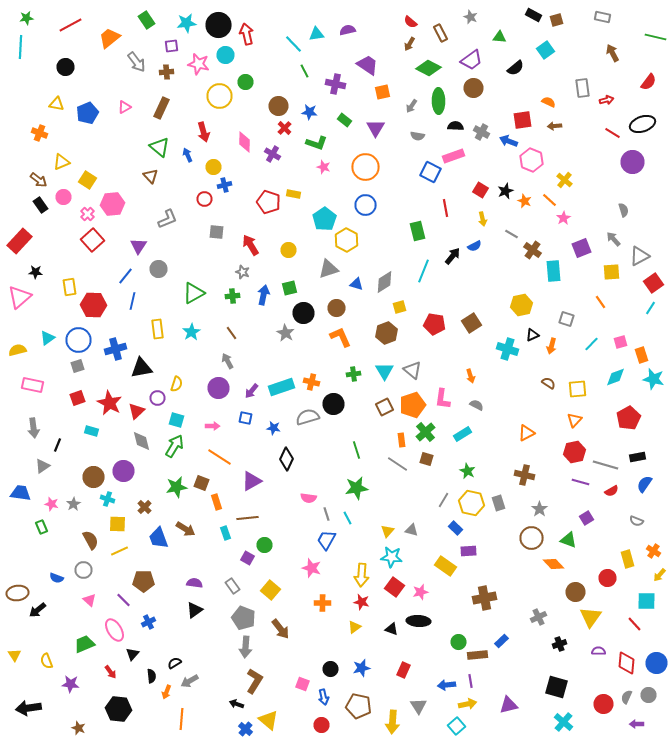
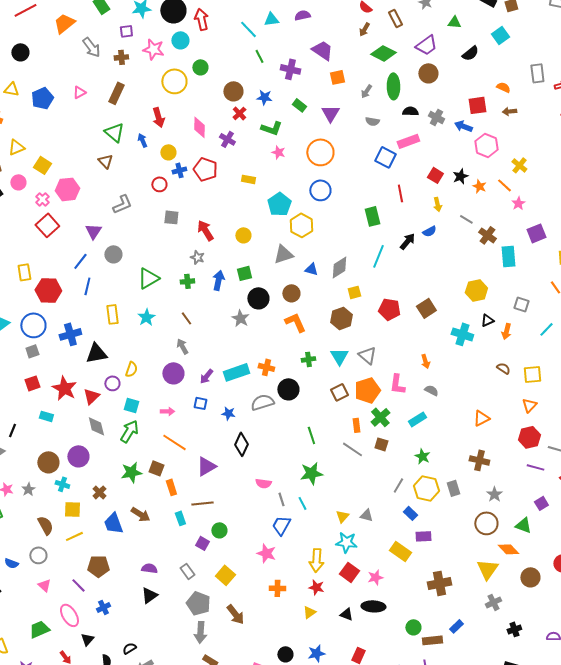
red pentagon: (268, 202) -> (205, 169), moved
yellow triangle: (590, 617) -> (487, 569), moved

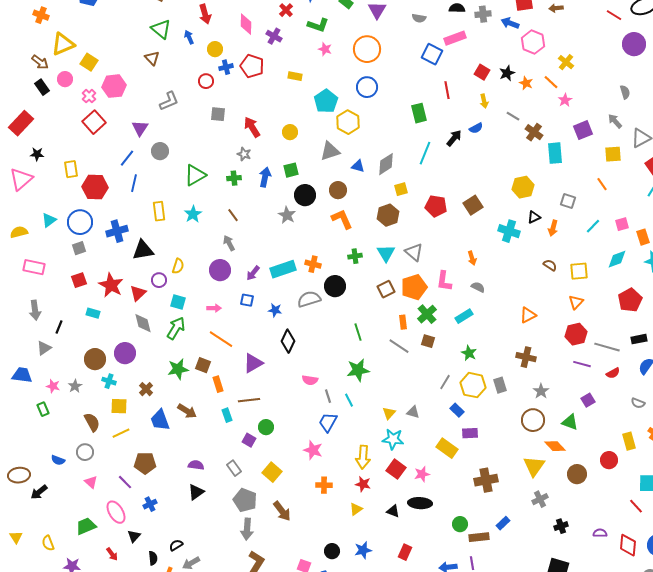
gray cross: (436, 117) -> (483, 14), turned -35
yellow triangle: (16, 147) -> (63, 44), size x1.4

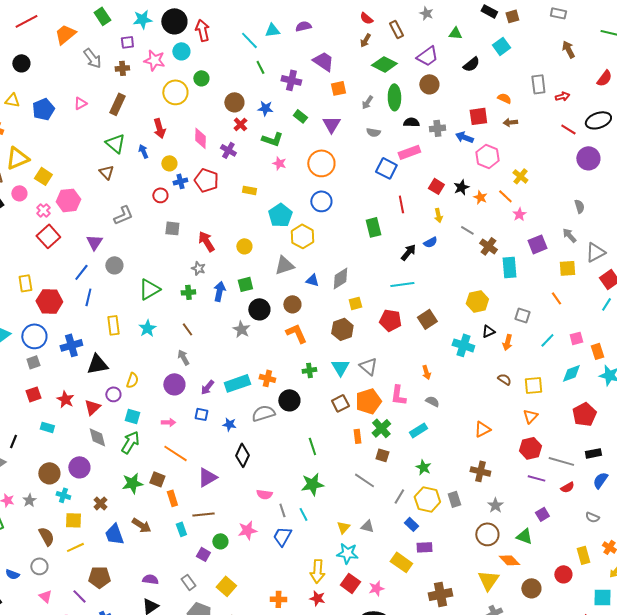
cyan line: (425, 153) -> (402, 284), moved, turned 60
red star: (111, 285) -> (65, 399), size x0.7
gray line: (399, 346) -> (364, 480), moved
pink star: (313, 450) -> (247, 530), moved, turned -30

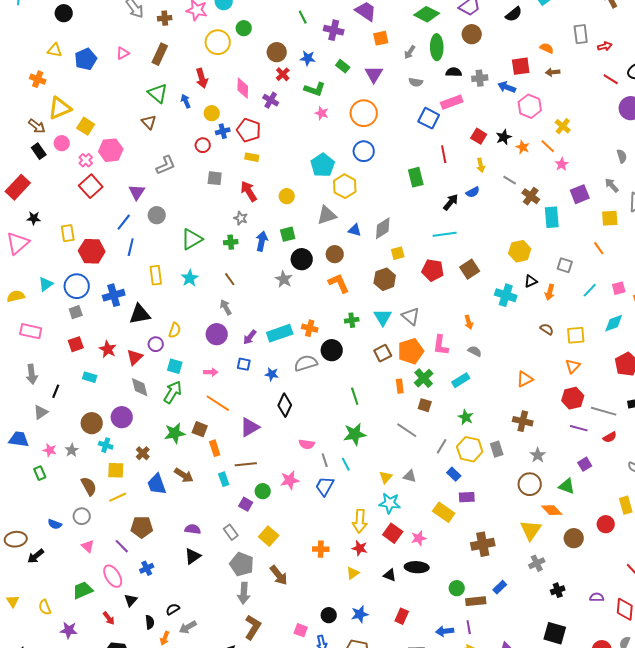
yellow rectangle: (249, 190) -> (252, 157), moved

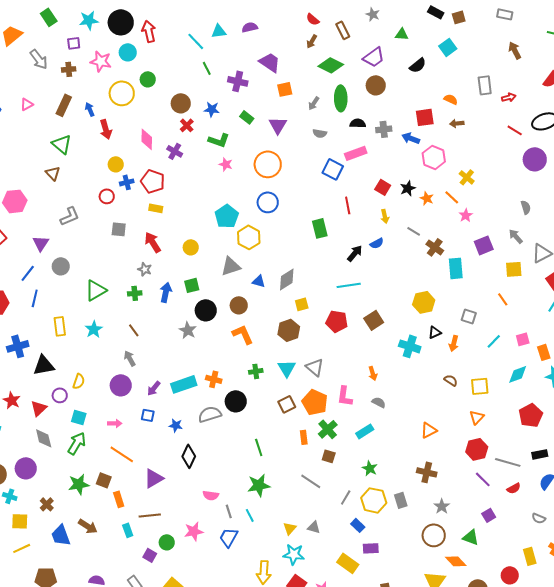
blue arrow: (186, 101) -> (90, 109), moved
orange pentagon: (411, 351) -> (315, 402), turned -30
purple line: (579, 428) -> (483, 479), turned 30

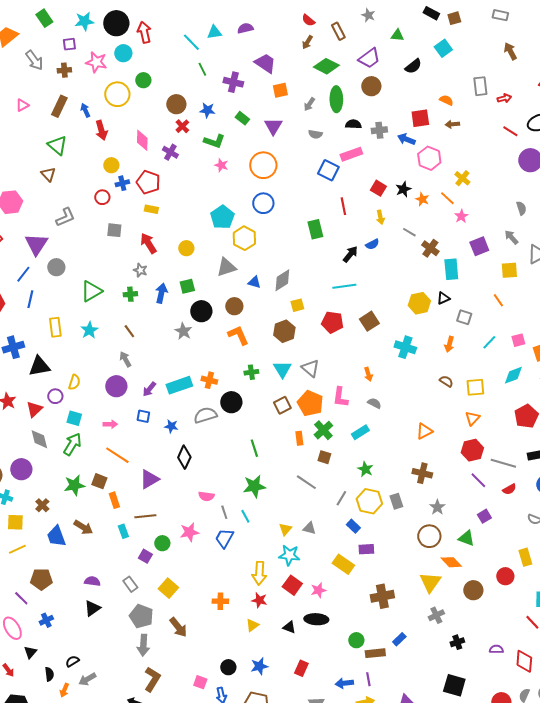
purple triangle: (41, 243) -> (36, 244), size x1.4
black triangle: (435, 332) -> (443, 298), moved

